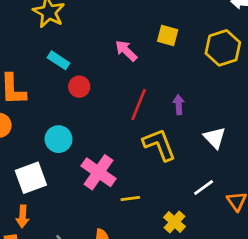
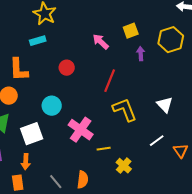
yellow square: (168, 35) -> (131, 31), turned -35
cyan rectangle: (58, 60) -> (38, 41), moved, turned -49
purple arrow: (179, 105) -> (141, 54), moved
yellow cross: (175, 222) -> (124, 166), moved

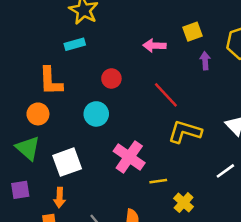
pink arrow: (101, 42) -> (154, 46), turned -42
red line: (110, 81) -> (166, 95), turned -65
cyan circle: (52, 106) -> (96, 114), moved
yellow L-shape: (125, 110) -> (185, 132), turned -52

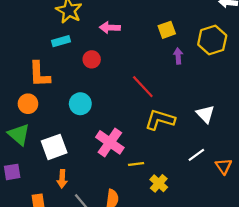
pink arrow: (154, 46) -> (110, 28), moved
red circle: (111, 78) -> (92, 59), moved
orange arrow: (60, 198) -> (62, 179), moved

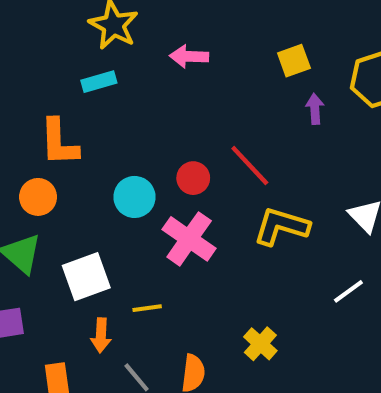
red circle: (92, 59) -> (193, 178), moved
pink cross: (110, 142) -> (189, 239), moved
yellow line: (136, 164) -> (147, 308), moved
yellow cross: (159, 183) -> (260, 344), moved

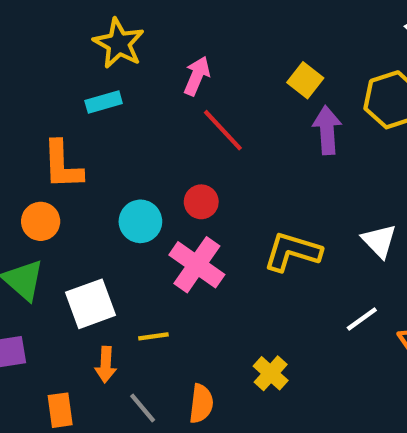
pink arrow: (189, 56) -> (197, 76), turned 111
yellow square: (294, 61) -> (305, 80), turned -32
purple arrow: (315, 109) -> (327, 130), size x1.5
red line: (250, 166) -> (223, 130), moved

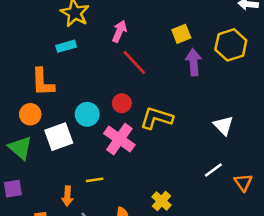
yellow square: (305, 80) -> (181, 34), turned 30
yellow L-shape: (292, 252) -> (157, 118), moved
white square: (91, 304) -> (59, 137), moved

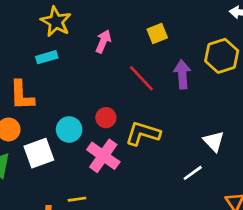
yellow square: (181, 34) -> (157, 33), moved
red line: (134, 62) -> (141, 78), moved
white line: (213, 170) -> (193, 173), moved

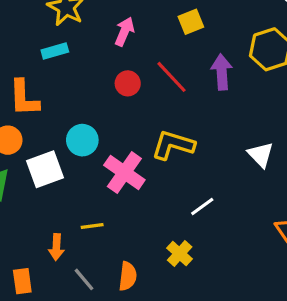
red circle: (106, 118) -> (128, 83), moved
white line: (193, 173) -> (202, 207), moved

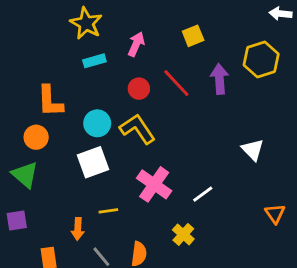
cyan rectangle: (55, 51) -> (94, 61), moved
cyan circle: (82, 140) -> (97, 123), moved
yellow L-shape: (173, 145) -> (137, 129), moved, turned 39
white square: (45, 169) -> (93, 162), moved
pink cross: (124, 173) -> (154, 184), moved

